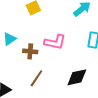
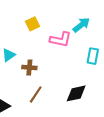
pink L-shape: (55, 42) -> (61, 39), moved

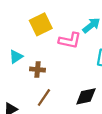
yellow square: (33, 24) -> (41, 24), size x1.5

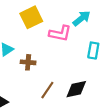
brown line: (44, 98) -> (47, 90), moved

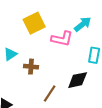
black diamond: (76, 89) -> (78, 80), moved

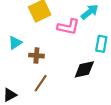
brown line: (50, 93) -> (41, 83), moved

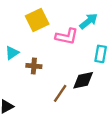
brown line: (41, 83) -> (60, 93), moved

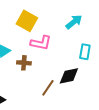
yellow square: (37, 20) -> (27, 21), turned -35
pink L-shape: (67, 36) -> (41, 43), moved

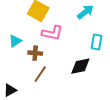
brown line: (48, 88) -> (40, 74), moved

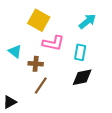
cyan triangle: (15, 41) -> (15, 51), turned -48
cyan rectangle: (96, 42) -> (80, 52), moved

